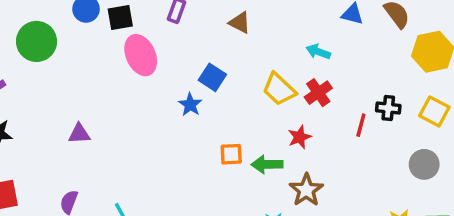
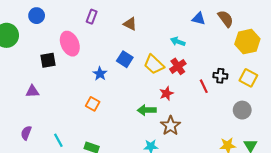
black square: (120, 18) -> (48, 60), moved
blue square: (212, 77) -> (125, 59), moved
red line: (361, 125) -> (204, 86), turned -40
orange square: (231, 154) -> (93, 104), moved, turned 32

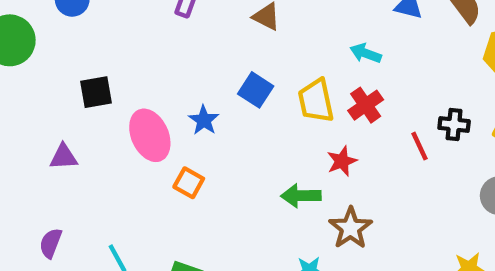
pink ellipse: (70, 44) -> (150, 135), moved
yellow trapezoid: (154, 64) -> (316, 101), turned 35

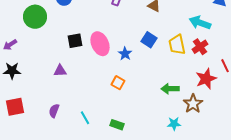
cyan arrow: (366, 53) -> (200, 23), size x1.5
pink ellipse: (150, 135) -> (100, 44), moved
red star: (342, 161) -> (206, 79), moved, size x1.5

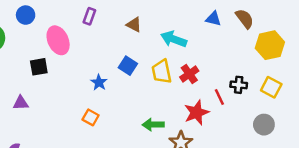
cyan arrow: (200, 23) -> (174, 39), moved
pink ellipse: (100, 44) -> (58, 40), moved

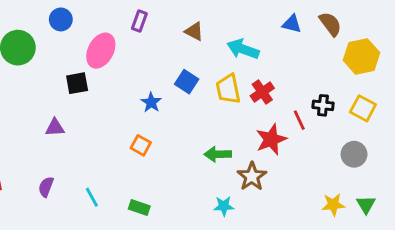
pink ellipse: (58, 40) -> (101, 51), turned 52

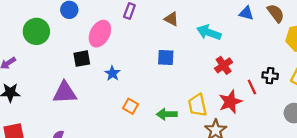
blue square: (187, 82) -> (166, 57), turned -30
yellow trapezoid: (228, 89) -> (197, 105), moved
blue star: (151, 102) -> (112, 73), moved
purple triangle: (55, 128) -> (65, 93), size x1.6
green arrow: (218, 154) -> (167, 114), moved

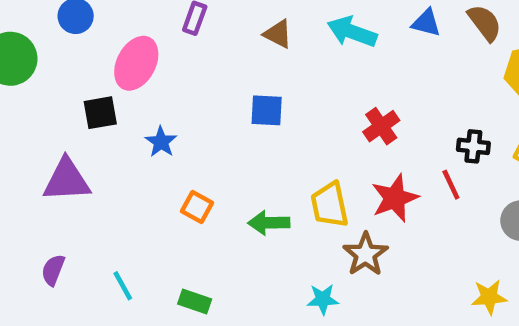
cyan arrow: (209, 33) -> (352, 32), moved
red line: (252, 87) -> (451, 185), moved

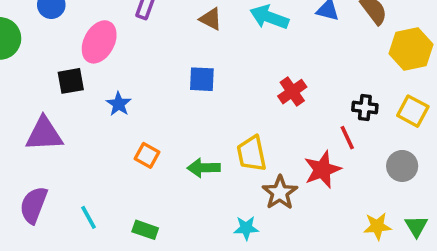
red star: (395, 198) -> (322, 170), moved
purple semicircle: (53, 270) -> (34, 205), size x1.5

